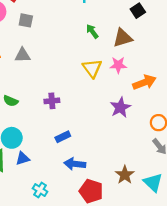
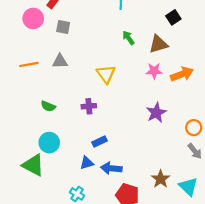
yellow triangle: (92, 68) -> (106, 74), moved
orange arrow: (144, 82) -> (182, 74), moved
blue triangle: (23, 159) -> (87, 163), moved

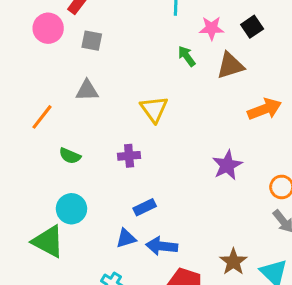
orange line: (29, 64) -> (42, 117), moved, turned -42
pink star: (154, 71) -> (212, 28), moved

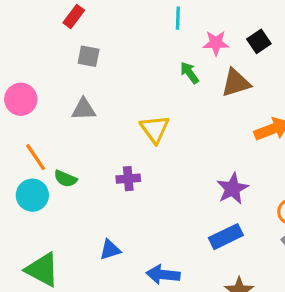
pink circle: (48, 28) -> (21, 99), moved
orange line: (42, 117) -> (36, 157), moved, turned -72
blue rectangle: (145, 207) -> (226, 237), moved, size x1.4
cyan circle: (71, 209) -> (32, 195), moved
blue triangle: (126, 238) -> (110, 250), moved

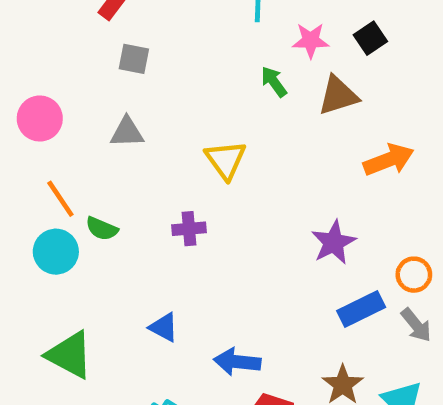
blue rectangle: (226, 237) -> (361, 309), moved
blue triangle: (110, 250) -> (164, 327), turned 45

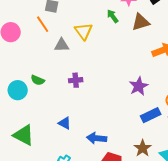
gray triangle: (127, 132) -> (62, 45), moved
yellow triangle: (226, 160) -> (84, 31), moved
orange line: (60, 199) -> (43, 24), moved

